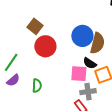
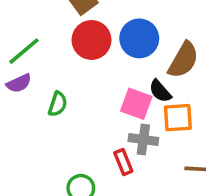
blue circle: (82, 36) -> (139, 38), moved

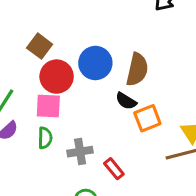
pink square: (136, 104) -> (48, 106), moved
gray cross: (143, 140) -> (80, 152), moved

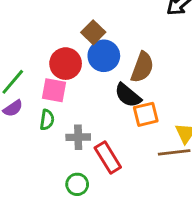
brown square: (40, 46) -> (93, 32), moved
black semicircle: (126, 101) -> (128, 95), size x1.4
red rectangle: (114, 169) -> (108, 157), size x1.5

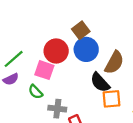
green semicircle: (47, 120) -> (36, 92), turned 119

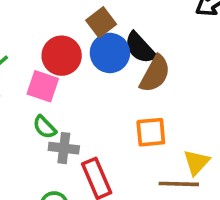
black semicircle: (100, 82) -> (140, 48), moved
green semicircle: (36, 92) -> (45, 127), moved

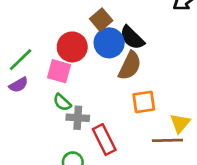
brown semicircle: (155, 74) -> (130, 66), moved

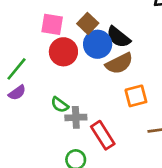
brown semicircle: (130, 66) -> (119, 63), turned 44
pink square: (59, 71) -> (52, 24), moved

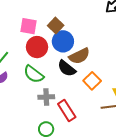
black semicircle: (118, 37) -> (67, 68), moved
orange square: (136, 96) -> (92, 81), turned -30
green semicircle: (60, 105) -> (34, 74), moved, size x1.5

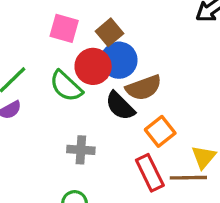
red circle: (37, 47) -> (93, 66), moved
green semicircle: (34, 74) -> (66, 86), moved
red rectangle: (67, 111) -> (150, 173), moved

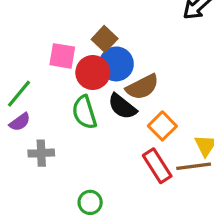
pink square: (64, 28) -> (62, 56), moved
green semicircle: (66, 86) -> (84, 112), moved, turned 36
gray cross: (81, 150) -> (41, 153), moved

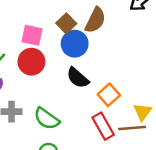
red circle: (93, 73) -> (31, 62), moved
brown semicircle: (142, 87) -> (95, 20), moved, turned -40
green semicircle: (84, 112) -> (47, 119), moved, turned -40

